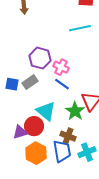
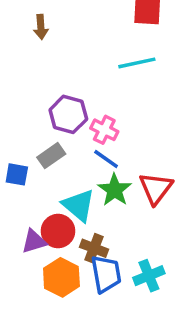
blue square: (12, 84) -> (17, 174), moved
green star: (75, 111) -> (115, 190), moved
brown cross: (68, 136) -> (94, 248), moved

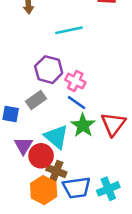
cyan line: (137, 63) -> (69, 30), moved
purple triangle: (34, 241) -> (23, 146), moved, turned -42
brown cross: (94, 248) -> (56, 171), moved
blue trapezoid: (106, 274) -> (77, 188), turned 92

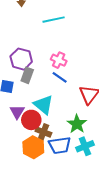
purple hexagon: (49, 70) -> (21, 59), moved
gray rectangle: (36, 100) -> (27, 75), turned -35
green star: (83, 125) -> (77, 124), moved

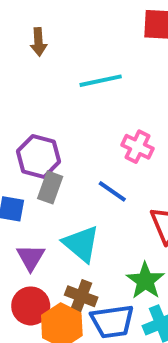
pink cross: (59, 60) -> (138, 147), moved
red circle: (31, 120) -> (31, 306), moved

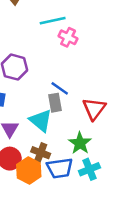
pink cross: (138, 147) -> (68, 37), moved
gray rectangle: (50, 187) -> (55, 103), moved, turned -30

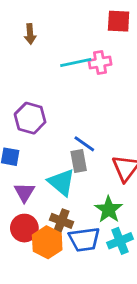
pink cross: (68, 37) -> (100, 62), moved, turned -36

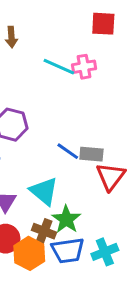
cyan line: (76, 62) -> (59, 67), turned 36
gray rectangle: (79, 161) -> (91, 154), moved, turned -75
green star: (109, 209) -> (66, 219), moved

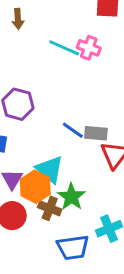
pink cross: (84, 67) -> (89, 48), turned 30
blue trapezoid: (68, 250) -> (73, 247), moved
orange hexagon: (29, 253) -> (35, 187), moved

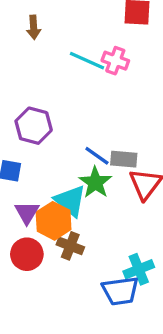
green star: (71, 197) -> (95, 182), moved
blue trapezoid: (73, 247) -> (120, 291), moved

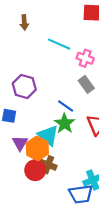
pink cross: (115, 61) -> (85, 58), moved
gray rectangle: (124, 159) -> (86, 84), moved, turned 49
red circle: (27, 254) -> (35, 170), moved

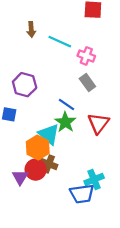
brown arrow: (24, 22) -> (31, 29), moved
purple triangle: (20, 143) -> (20, 177), moved

